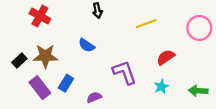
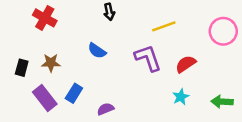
brown star: (45, 56) -> (51, 63), size x0.7
black rectangle: (19, 60) -> (22, 68), turned -32
purple L-shape: (124, 72) -> (148, 58), moved

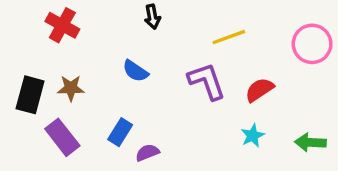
black rectangle: (22, 68) -> (30, 95), size x1.5
blue rectangle: (74, 93) -> (120, 132), moved

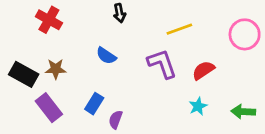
black rectangle: (30, 95) -> (24, 74), turned -76
purple semicircle: (147, 153) -> (115, 120), turned -48

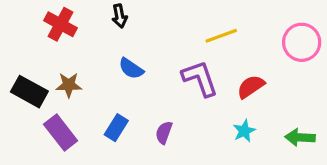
black arrow: (119, 13) -> (120, 16), moved
purple semicircle: (115, 120) -> (164, 133), moved

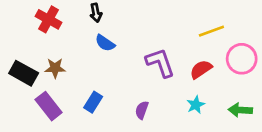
yellow line: (221, 36) -> (211, 31), moved
pink circle: (302, 42) -> (242, 59), moved
blue semicircle: (131, 69) -> (105, 43), moved
purple semicircle: (164, 133) -> (142, 110), moved

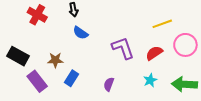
brown star: (55, 68) -> (55, 60), moved
green arrow: (240, 110) -> (184, 84), size x1.4

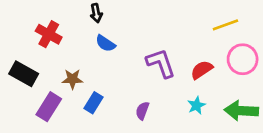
red cross: (37, 15) -> (49, 34), moved
yellow line: (162, 24) -> (225, 25), moved
purple rectangle: (37, 81) -> (49, 107), turned 70

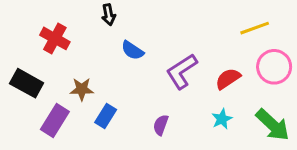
blue semicircle: (105, 43) -> (132, 50), moved
purple L-shape: (161, 63) -> (182, 71), turned -104
green arrow: (241, 111) -> (273, 125), turned -140

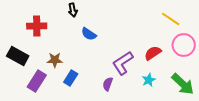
yellow line: (255, 28) -> (171, 19), turned 54
red cross: (55, 38) -> (37, 26), turned -30
purple L-shape: (182, 71) -> (123, 63), moved

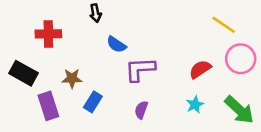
purple L-shape: (123, 63) -> (140, 69), moved, turned 30
purple rectangle: (37, 81) -> (48, 106), turned -50

